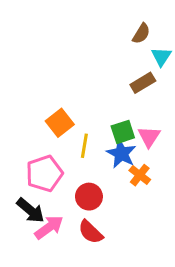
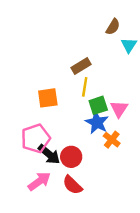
brown rectangle: (143, 83) -> (81, 66), moved
orange square: (60, 123) -> (48, 98), turned 30
yellow line: (84, 146) -> (85, 87), moved
black arrow: (31, 210) -> (49, 154), moved

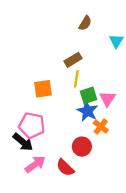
brown semicircle: (113, 27) -> (85, 23), moved
pink pentagon: (36, 138) -> (32, 125), turned 30
black arrow: (49, 154) -> (23, 142), moved
red circle: (71, 157) -> (82, 147), moved

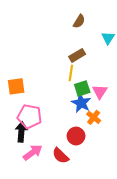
brown rectangle: (73, 60) -> (77, 55), moved
orange square: (43, 89) -> (16, 86), moved
black arrow: (23, 142) -> (21, 132), turned -126

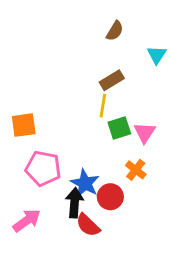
blue star: (81, 103) -> (85, 183), moved
black arrow: (21, 132) -> (74, 203), moved
pink arrow: (33, 153) -> (27, 221), moved

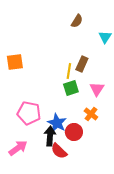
brown rectangle: (112, 80) -> (82, 64), moved, turned -35
orange square: (24, 125) -> (15, 62), moved
green square: (119, 128) -> (71, 88), moved

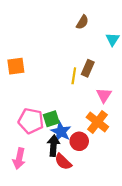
green square: (71, 88) -> (51, 119), moved
orange cross: (91, 114) -> (97, 122), size x1.5
pink arrow: (18, 148) -> (19, 158), turned 138

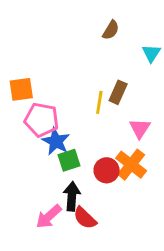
pink pentagon: (31, 121) -> (41, 120), moved
blue star: (61, 132) -> (56, 141), moved
red circle: (79, 141) -> (107, 170), moved
pink arrow: (19, 158) -> (49, 217), moved, turned 36

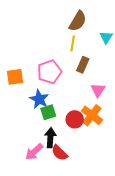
brown semicircle: (111, 30) -> (78, 21), size x1.5
orange square: (21, 89) -> (15, 77), moved
yellow line: (99, 102) -> (73, 43), moved
pink pentagon: (41, 120) -> (49, 72), moved, turned -30

